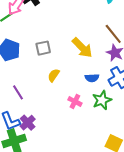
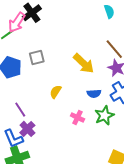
gray square: (43, 48) -> (37, 58), moved
purple cross: (28, 123) -> (27, 129), moved

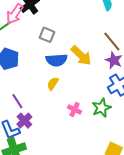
gray square: (37, 58) -> (47, 35), moved, turned 35
blue semicircle: (94, 94) -> (57, 60), moved, size x1.5

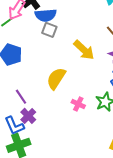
blue semicircle: (57, 60) -> (46, 15), moved
yellow semicircle: (53, 84) -> (56, 78), size x1.6

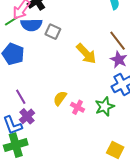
blue semicircle: (46, 15) -> (31, 25), moved
yellow semicircle: (56, 78) -> (60, 98), moved, size x0.7

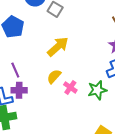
yellow arrow: (86, 54) -> (58, 47), moved, turned -95
purple cross: (27, 116) -> (19, 90), turned 35

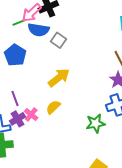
pink cross: (70, 87) -> (31, 115), moved
purple cross: (19, 90) -> (18, 119), turned -35

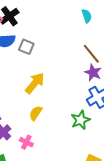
pink cross: (31, 115) -> (26, 142), moved

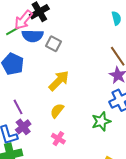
pink cross: (26, 142) -> (58, 139), moved

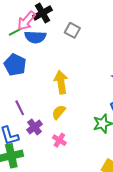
gray square: (54, 44) -> (72, 30), moved
yellow arrow: (59, 81) -> (61, 82), turned -55
purple cross: (23, 127) -> (35, 127), moved

